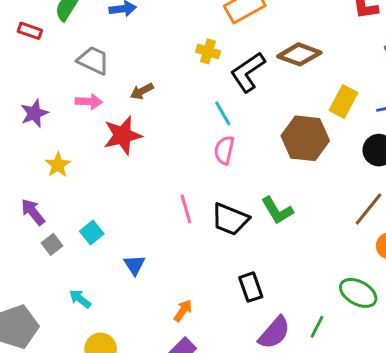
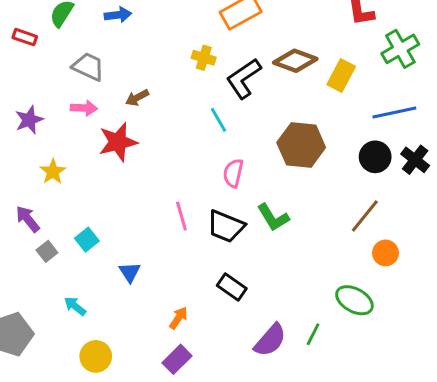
yellow rectangle: (343, 102) -> (341, 76), moved
pink semicircle: (224, 150) -> (233, 173), moved
black rectangle: (251, 287) -> (232, 287), moved, turned -36

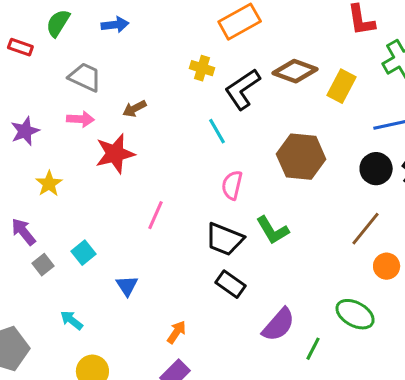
pink line: (181, 216) -> (155, 215), moved, turned 40
black rectangle: (232, 287) -> (231, 284), moved
purple semicircle: (270, 340) -> (279, 325), moved

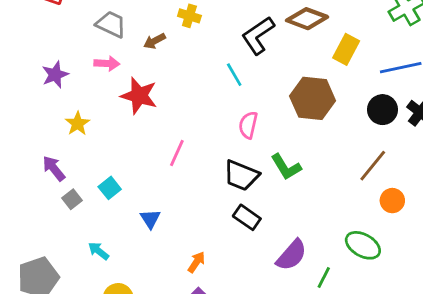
yellow cross: (202, 68) -> (189, 16), moved
yellow rectangle: (342, 86) -> (346, 49), moved
brown arrow: (134, 109) -> (154, 41), moved
red star: (115, 154) -> (139, 96), turned 30

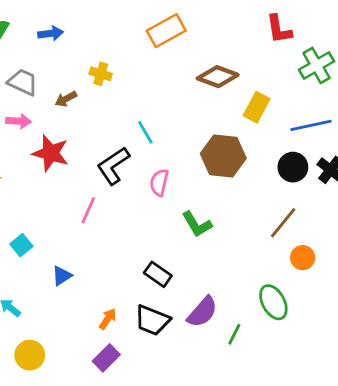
black L-shape: (258, 35) -> (113, 166), moved
black trapezoid: (241, 175) -> (152, 320), moved
blue triangle: (150, 219) -> (62, 276), turned 30
green ellipse: (363, 245) -> (273, 302), turned 32

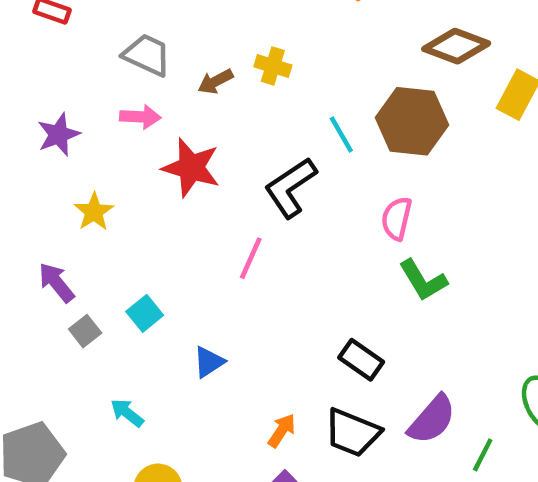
yellow cross: (101, 74) -> (273, 66), moved
brown hexagon: (223, 156) -> (412, 121), moved
pink semicircle: (159, 182) -> (397, 218), moved

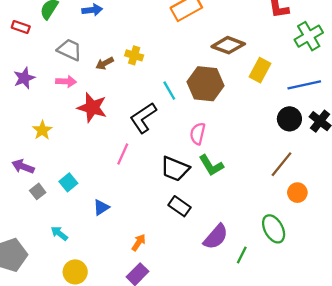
purple star: (59, 134) -> (24, 78), moved
purple arrow: (56, 282) -> (23, 167), turned -30
black trapezoid: (352, 433) -> (175, 169), moved

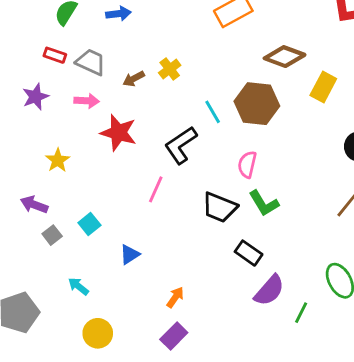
red rectangle: (21, 27) -> (55, 55), moved
yellow cross: (134, 55) -> (170, 69), turned 36
black rectangle: (179, 206) -> (249, 253), moved

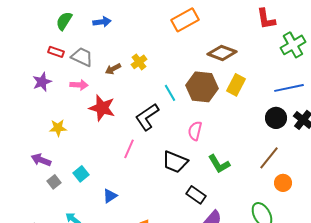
yellow rectangle: (323, 87) -> (236, 85), moved
yellow star: (58, 160) -> (58, 128), turned 30
green L-shape: (264, 203) -> (219, 164), moved

